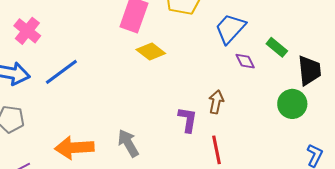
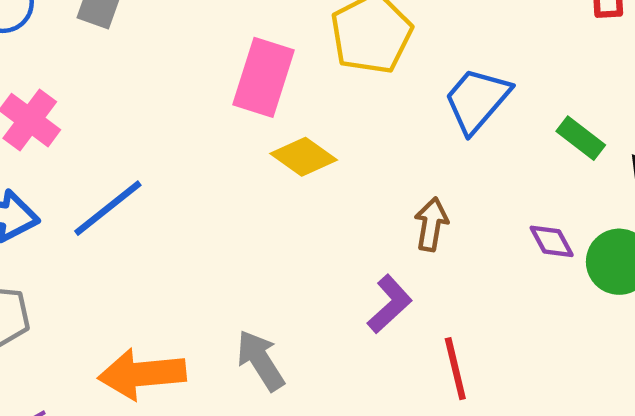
purple diamond: (245, 61) -> (552, 241), moved
brown arrow: (216, 102) -> (431, 224), moved
purple L-shape: (188, 120) -> (390, 304), turned 40

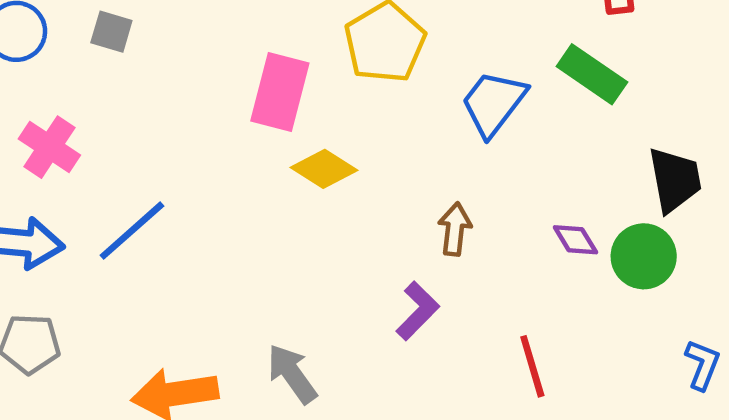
green rectangle: (581, 138) -> (592, 74), moved, size x1.4
red line: (455, 369) -> (532, 366), moved

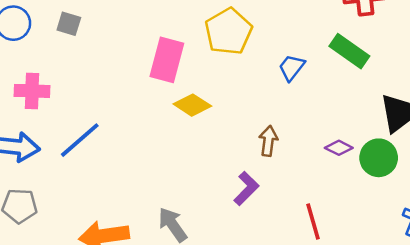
blue trapezoid: (493, 103) -> (292, 67), size x0.7
pink cross: (49, 147) -> (32, 91), turned -32
purple diamond: (575, 240) -> (339, 148), turned -32

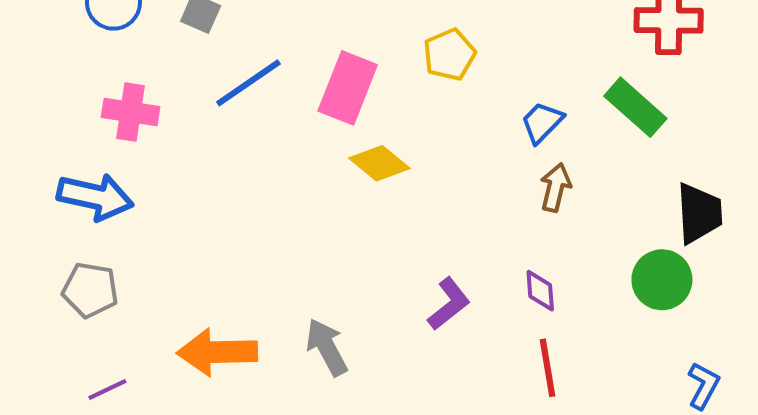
yellow pentagon: (228, 32) -> (449, 55), size x0.7
blue line: (80, 140) -> (248, 83), moved
brown arrow: (268, 141) -> (555, 187), moved
purple diamond: (339, 148) -> (540, 291), moved, turned 52

